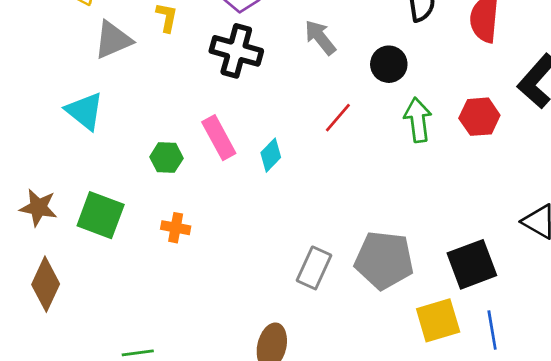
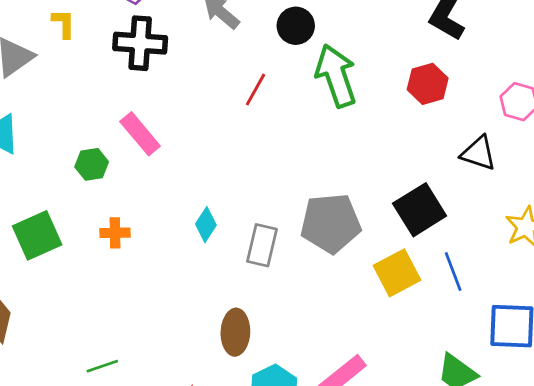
red hexagon: (479, 117) -> (428, 84), moved
green arrow: (418, 120) -> (336, 76), size x1.4
cyan diamond: (271, 155) -> (206, 225), moved
green square: (101, 215) -> (37, 235), turned -33

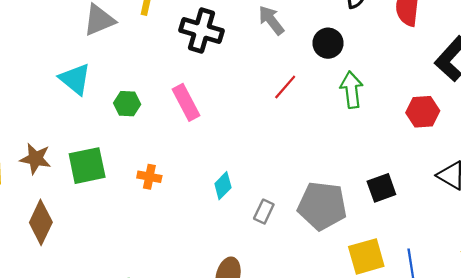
green arrow: (336, 76) -> (352, 90), size x0.7
green hexagon: (92, 164) -> (127, 104), moved
black square: (420, 210) -> (381, 188), moved, size x0.7
gray rectangle: (262, 245) -> (264, 212), size x0.7

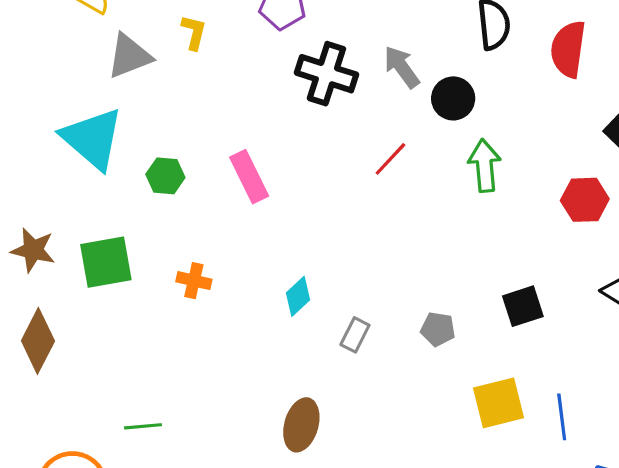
gray arrow: (271, 20) -> (402, 67), moved
black cross: (201, 31) -> (326, 74), moved
cyan triangle: (75, 79) -> (92, 139), size x1.4
gray pentagon: (322, 206) -> (438, 329), size x0.5

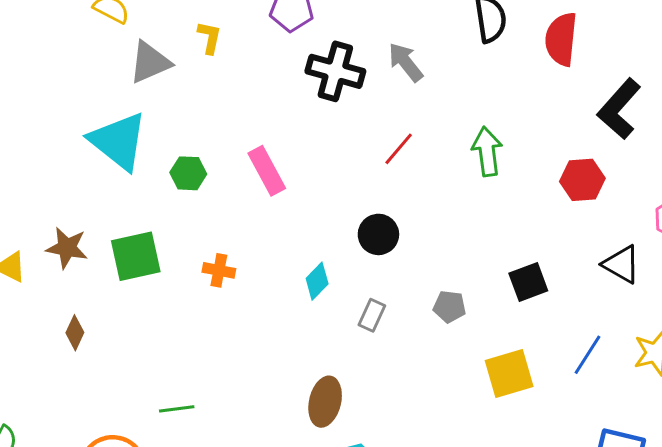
black circle: (453, 98) -> (378, 234), moved
brown diamond: (38, 341) -> (75, 333), size x0.6
blue line: (562, 417) -> (588, 355), moved, turned 42

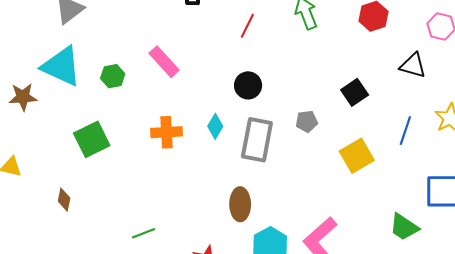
brown star: (67, 248) -> (23, 97), moved
orange cross: (219, 270) -> (167, 132), moved, size x1.4
gray rectangle: (372, 315) -> (257, 140), size x2.0

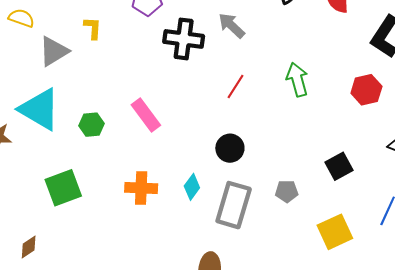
brown diamond: (64, 200) -> (29, 247), turned 40

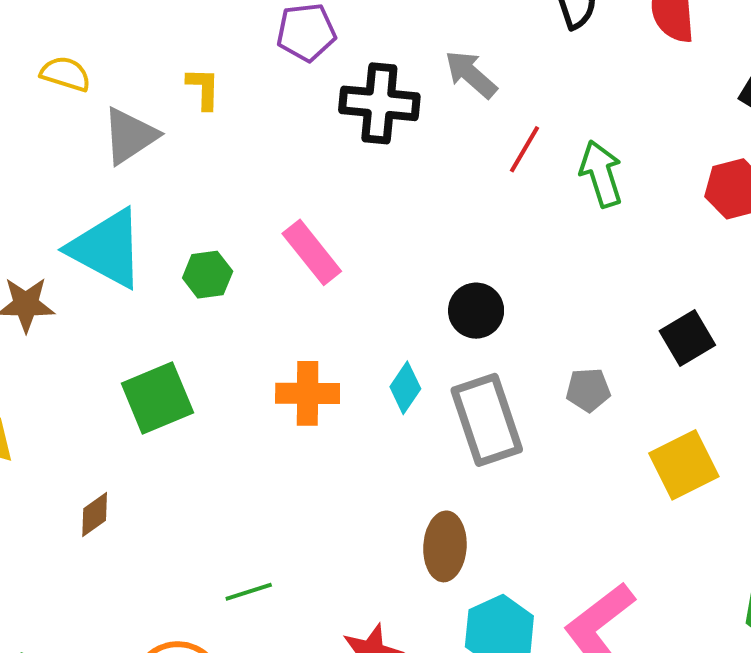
red line: (235, 87) -> (524, 149), moved
gray rectangle: (234, 205) -> (487, 420), turned -33

